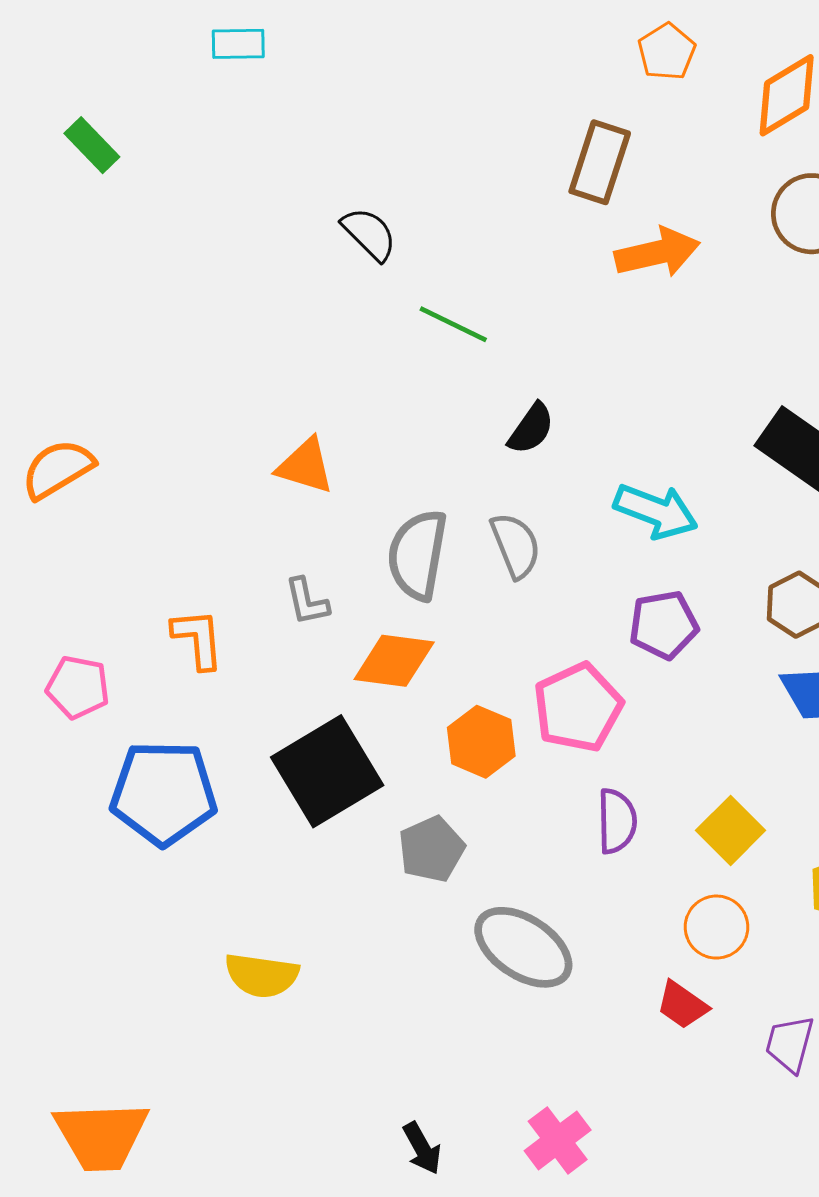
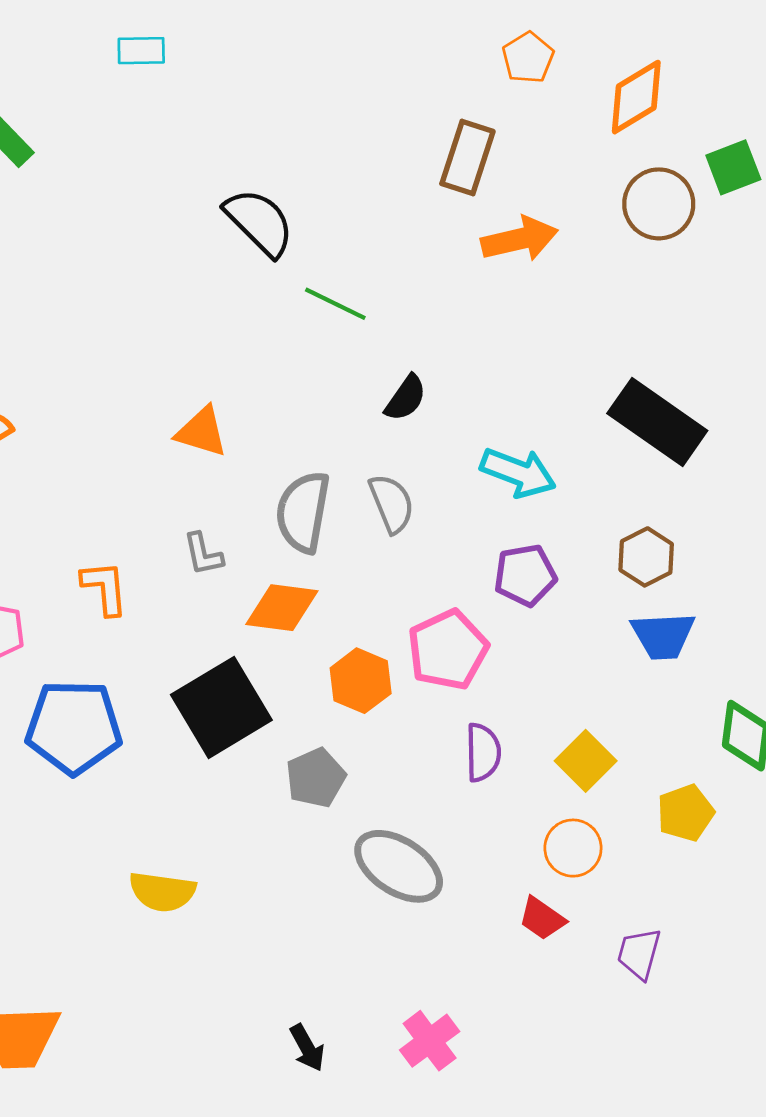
black semicircle: (369, 234) -> (259, 222), size x1.4

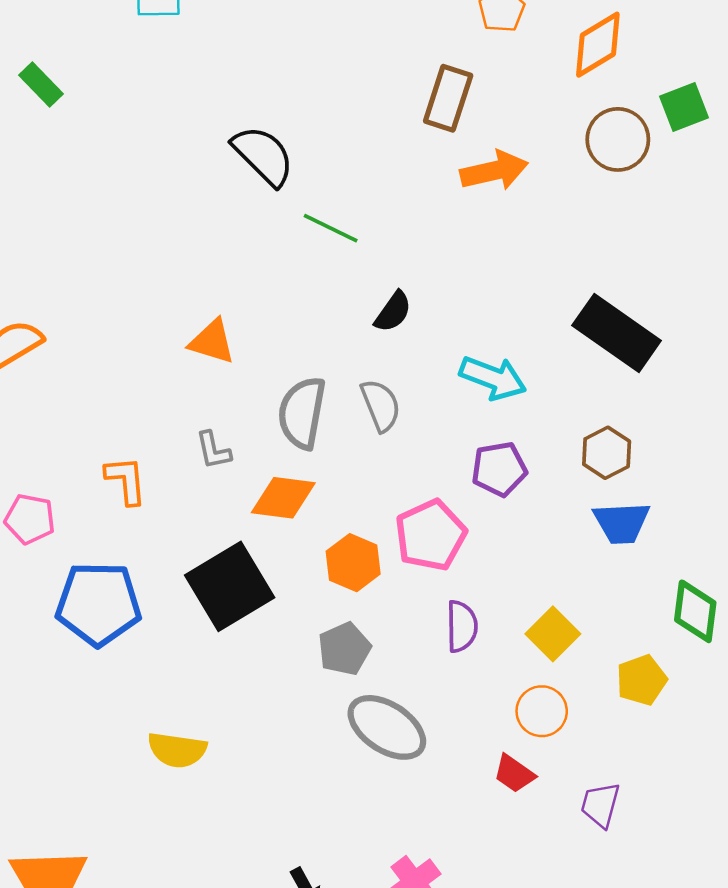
gray pentagon: (316, 778) -> (344, 649), moved

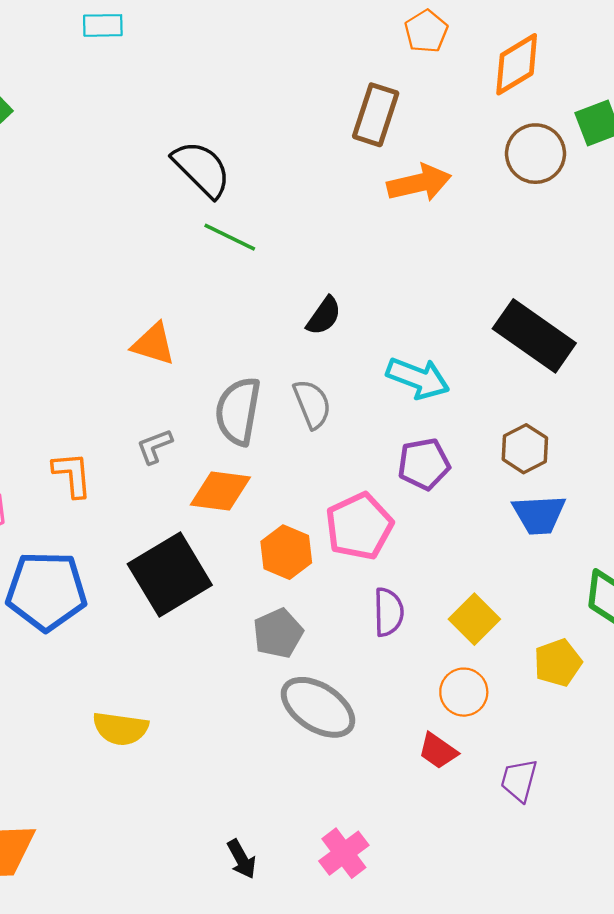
green line: (331, 228) -> (230, 237), moved
gray L-shape: (213, 450) -> (155, 446), turned 81

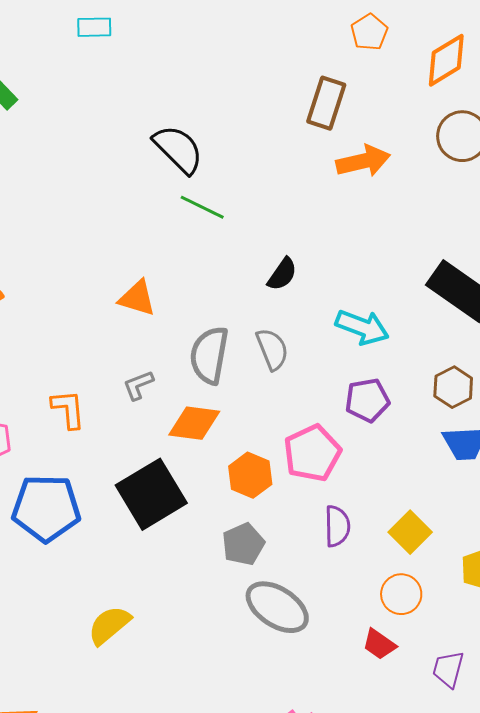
yellow semicircle: (120, 729) -> (109, 625), turned 132

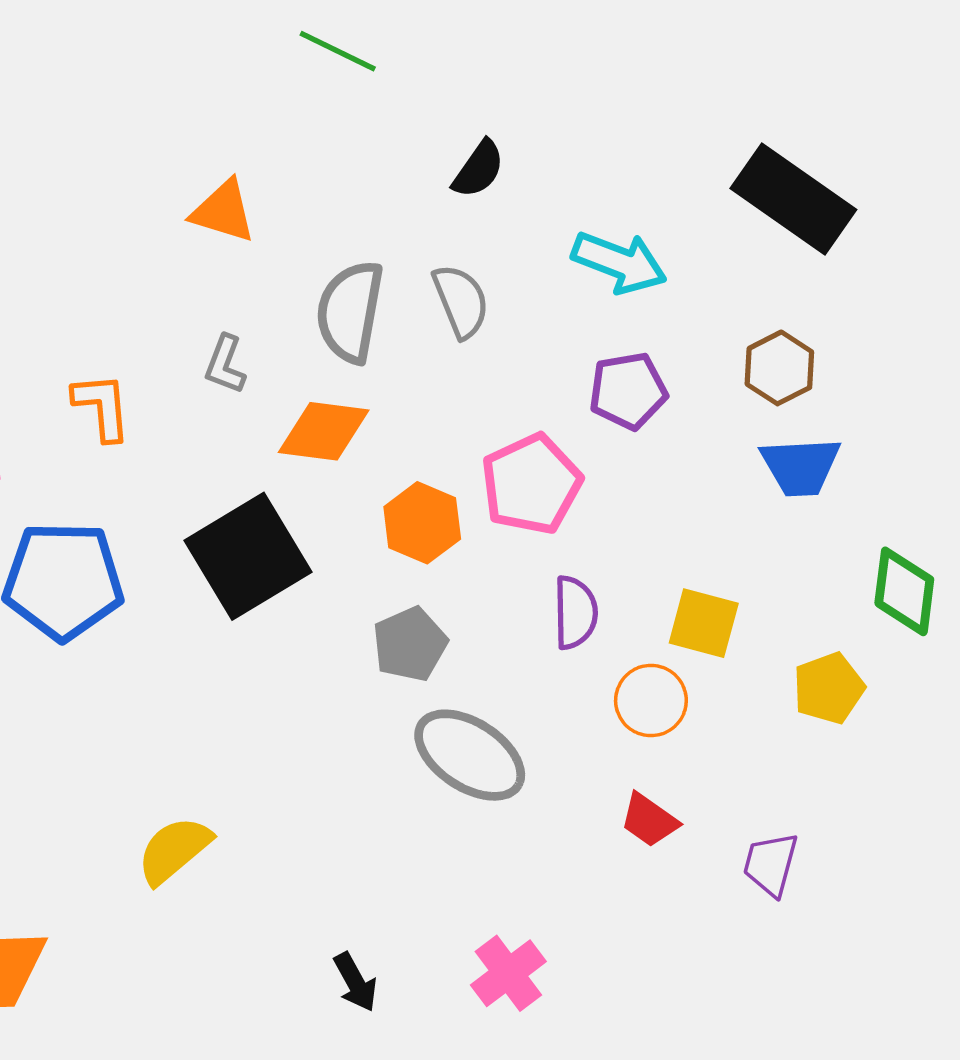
gray L-shape: (138, 385) -> (225, 364), turned -48
yellow square: (410, 532) -> (704, 623), turned -30
orange circle: (401, 594) -> (651, 701), moved
yellow semicircle: (109, 625) -> (174, 850), moved

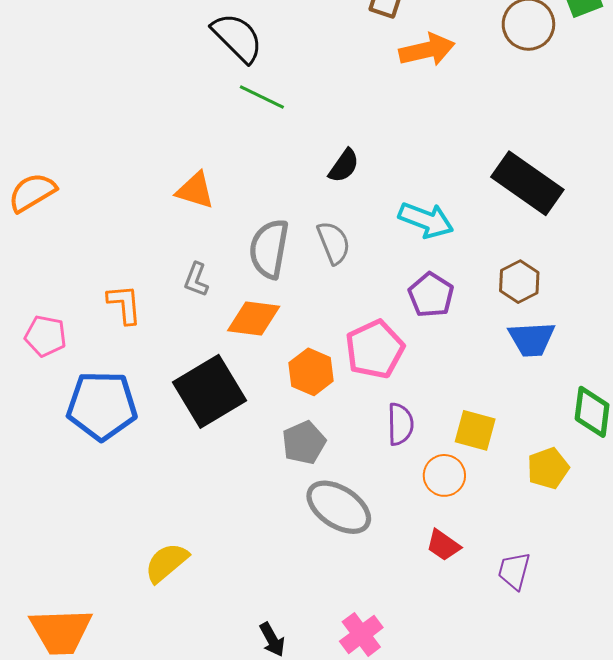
purple pentagon: (628, 391) -> (431, 295), turned -30

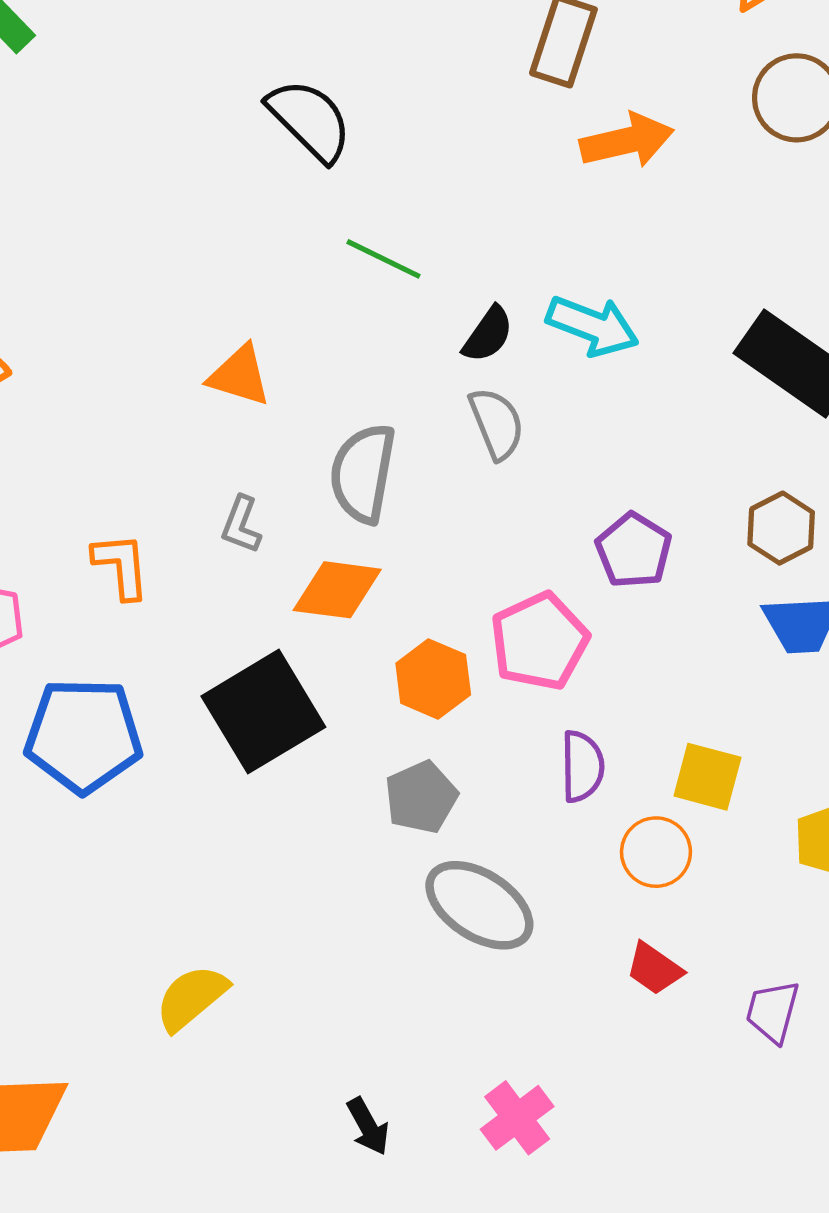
green line: (262, 97) -> (383, 259), moved
cyan arrow: (426, 220) -> (593, 326), moved
gray semicircle: (334, 243) -> (497, 424), moved

